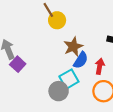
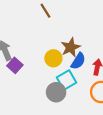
yellow circle: (57, 20) -> (53, 58), moved

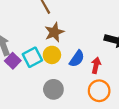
brown star: (71, 47) -> (54, 32), moved
cyan square: (67, 80) -> (32, 57), moved

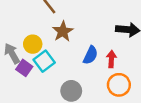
yellow circle: (52, 55) -> (33, 44), moved

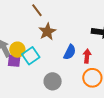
yellow circle: (33, 44) -> (17, 50), moved
purple square: (24, 68) -> (14, 61), turned -32

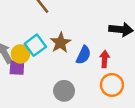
brown star: (47, 32) -> (61, 43), moved
cyan square: (31, 56) -> (35, 45), moved

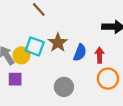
cyan square: (35, 45) -> (35, 46), turned -30
purple square: (17, 68) -> (15, 79), moved

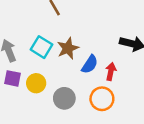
yellow circle: (21, 55) -> (36, 83), moved
orange circle: (108, 79) -> (102, 99), moved

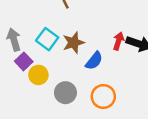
red arrow: (111, 72) -> (118, 41), moved
purple square: (12, 78) -> (24, 61), moved, turned 30

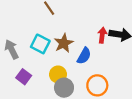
purple square: (24, 61) -> (24, 77), moved
yellow circle: (38, 75) -> (58, 74), moved

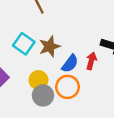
red arrow: (102, 35) -> (91, 61), moved
orange circle: (97, 85) -> (67, 87), moved

